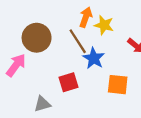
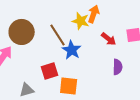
orange arrow: (86, 17) -> (94, 14), moved
orange square: (118, 85) -> (69, 86), moved

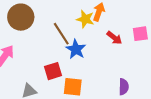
brown circle: (22, 32) -> (21, 17), moved
purple semicircle: (118, 67) -> (124, 87), moved

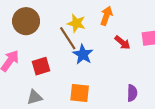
yellow star: (85, 19) -> (76, 23), moved
red square: (53, 71) -> (41, 66), moved

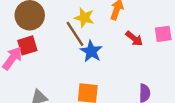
red square: (41, 66) -> (27, 45), moved

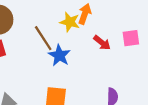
yellow star: (84, 18) -> (70, 22), moved

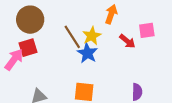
yellow star: (70, 22) -> (92, 36), moved, turned 30
pink square: (131, 38) -> (147, 30), moved

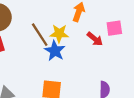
yellow star: (92, 36) -> (59, 34), turned 30

